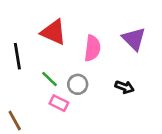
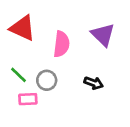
pink rectangle: (59, 103) -> (28, 99), turned -30

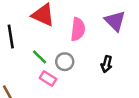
black arrow: (94, 83) -> (107, 64), turned 84
pink rectangle: (28, 99) -> (48, 78), turned 35

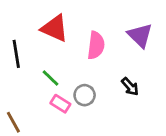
gray circle: (65, 62) -> (85, 95), moved
black arrow: (107, 64) -> (130, 87), turned -56

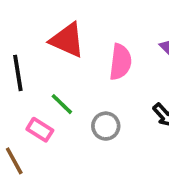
pink rectangle: (60, 104) -> (40, 130), moved

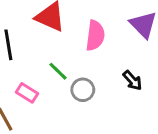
green line: (62, 104) -> (58, 71), moved

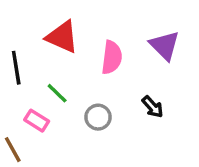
green line: (58, 71) -> (57, 93), moved

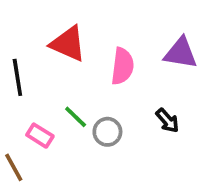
purple triangle: (165, 45) -> (181, 53), turned -36
green line: (57, 93) -> (76, 117), moved

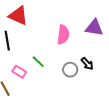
red triangle: (68, 44) -> (18, 16), moved
gray circle: (107, 132) -> (70, 70), moved

